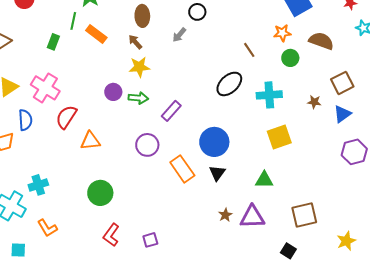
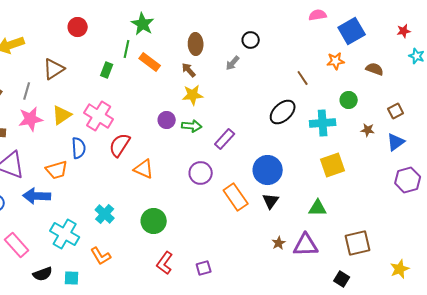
brown semicircle: (321, 41) -> (375, 69), size x0.7
green circle: (290, 58) -> (349, 100), moved
brown square: (342, 83) -> (396, 111), size x0.7
orange triangle: (90, 141) -> (144, 169), turned 30
cyan cross: (38, 185) -> (105, 214), moved, turned -30

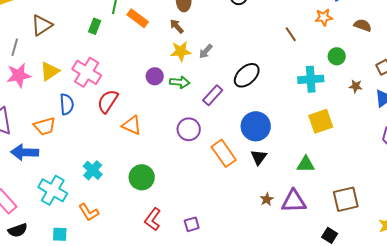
gray arrow: (233, 63) -> (206, 51), moved
black ellipse: (283, 112) -> (247, 75), moved
black semicircle: (43, 274) -> (18, 230), moved

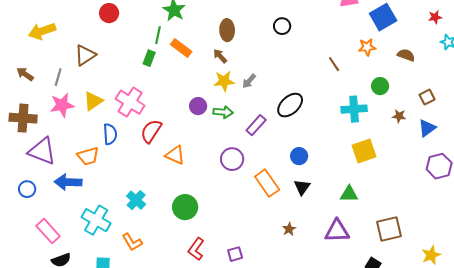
green rectangle: (95, 26) -> (149, 58), moved
blue circle: (256, 126) -> (299, 156), size x0.6
brown star: (267, 199) -> (289, 229), moved

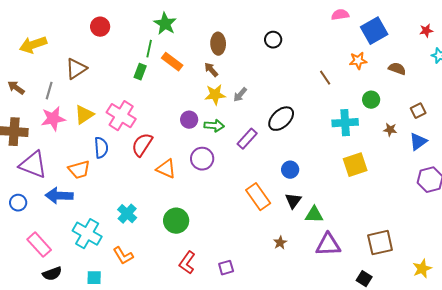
purple circle: (232, 159) -> (202, 159), moved
green triangle: (349, 194) -> (314, 215), moved

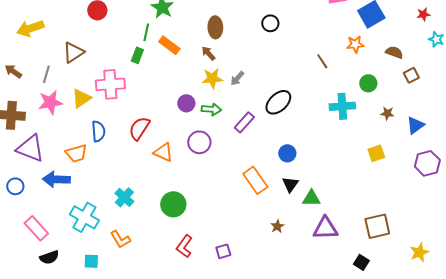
brown square: (418, 111) -> (411, 75), moved
pink cross: (121, 116) -> (110, 84), moved, turned -36
yellow square: (355, 165) -> (376, 153), moved, size x0.7

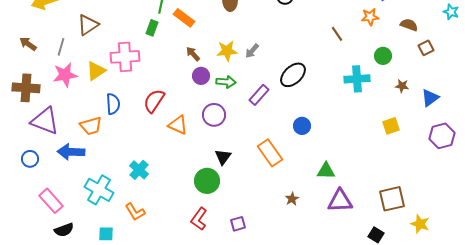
brown arrow: (208, 53) -> (193, 54), moved
black triangle: (290, 184) -> (223, 157), moved
green circle: (173, 204) -> (207, 181), moved
yellow star: (419, 252) -> (420, 224), moved, turned -30

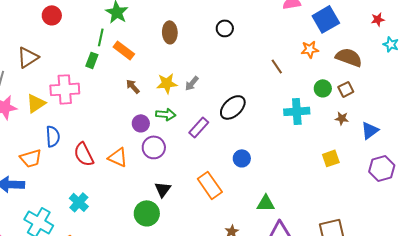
brown semicircle: (409, 25) -> (349, 57), size x1.5
brown square: (426, 48) -> (346, 89), moved
purple circle: (201, 76) -> (141, 123), moved
red semicircle: (154, 101) -> (84, 154), moved, turned -60

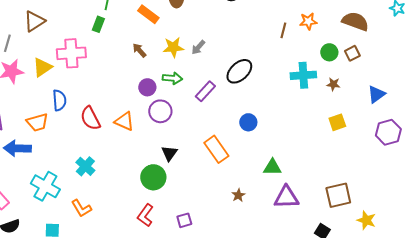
orange star: (310, 49) -> (308, 21), moved
orange rectangle: (124, 50) -> (148, 14), moved
brown line: (277, 66) -> (283, 30), turned 49
brown star: (342, 118) -> (333, 84), moved

